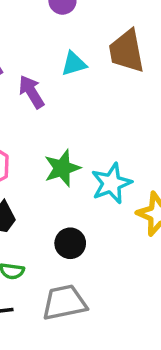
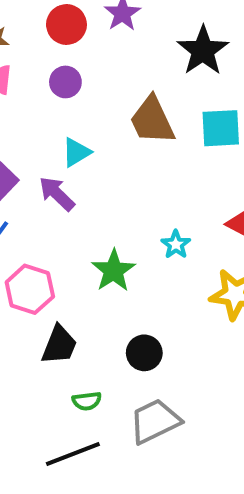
cyan triangle: (74, 64) -> (76, 152), moved
cyan star: (111, 183) -> (176, 244), moved, size x0.6

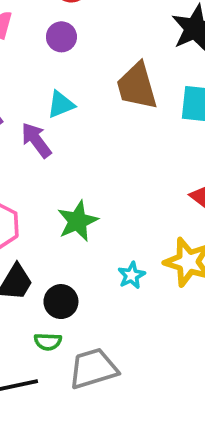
cyan star: (176, 244) -> (132, 275), moved
black circle: (144, 353) -> (61, 302), moved
green semicircle: (87, 401) -> (48, 342), moved

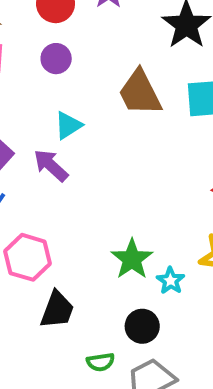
green star: (78, 221) -> (132, 259), moved
black circle: (61, 302) -> (142, 326), moved

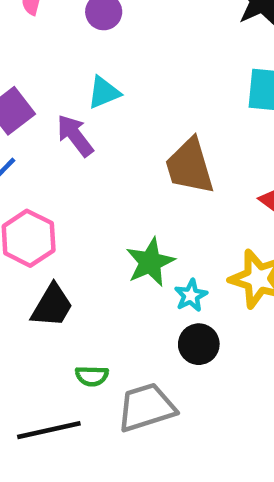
brown trapezoid: (140, 93) -> (190, 166), moved
black circle: (142, 326) -> (199, 344), moved

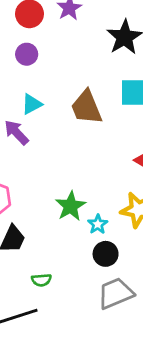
brown trapezoid: (190, 166) -> (86, 107), moved
gray trapezoid: (146, 407) -> (116, 293), moved

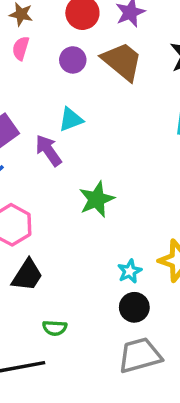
brown trapezoid: (86, 107) -> (122, 61), moved, turned 144
green star: (71, 206) -> (97, 199), moved

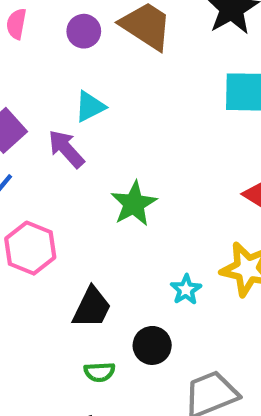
black trapezoid: (27, 275) -> (92, 308), moved
black circle: (134, 307) -> (152, 345), moved

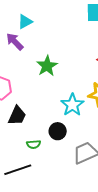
cyan star: (186, 290) -> (72, 105), size x1.6
black trapezoid: (92, 308) -> (17, 116), moved

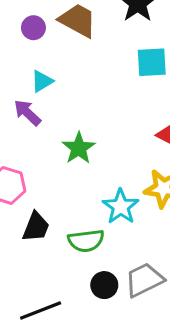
black circle: (58, 131) -> (104, 285), moved
green semicircle: (34, 144) -> (86, 241), moved, size x1.6

